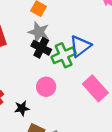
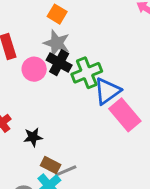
blue triangle: (80, 46) -> (107, 91), moved
pink circle: (46, 87) -> (34, 69), moved

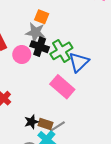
orange square: (57, 14) -> (42, 17), moved
pink rectangle: (125, 115) -> (62, 87), moved
black star: (33, 137) -> (31, 122), moved

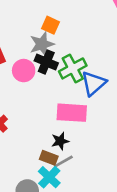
gray star: (35, 32) -> (42, 44), turned -30
pink rectangle: (62, 87) -> (72, 113), turned -40
black star: (31, 122) -> (60, 141), moved

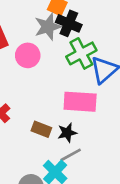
black cross: (46, 62) -> (69, 23), moved
brown rectangle: (49, 158) -> (41, 129), moved

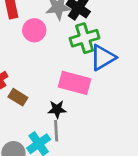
brown rectangle: (41, 129) -> (18, 97), moved
gray line: (71, 155) -> (56, 131), turned -75

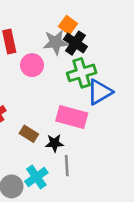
brown rectangle: (18, 97) -> (29, 134), moved
gray line: (56, 131) -> (67, 166), moved

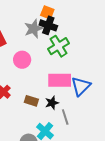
orange square: (68, 25) -> (47, 12), moved
pink circle: (32, 65) -> (22, 60), moved
blue triangle: (100, 92) -> (81, 86), moved

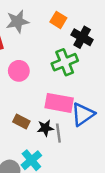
black cross: (48, 25) -> (82, 37), moved
gray star: (34, 29) -> (17, 21), moved
gray line: (65, 117) -> (58, 133), moved

